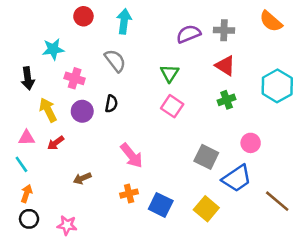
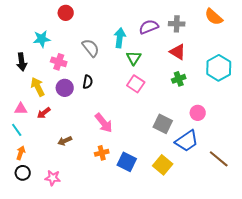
cyan arrow: (124, 21) -> (120, 38), moved

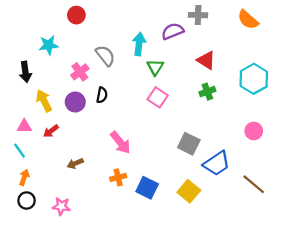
gray cross: (177, 24) -> (198, 15), moved
pink cross: (59, 62) -> (80, 72), moved, turned 35
pink circle: (198, 113) -> (254, 131), moved

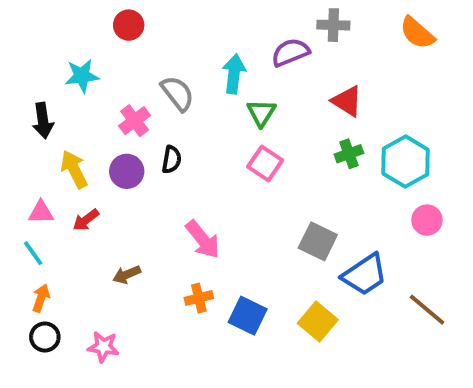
cyan hexagon: (254, 79) -> (406, 162), moved

